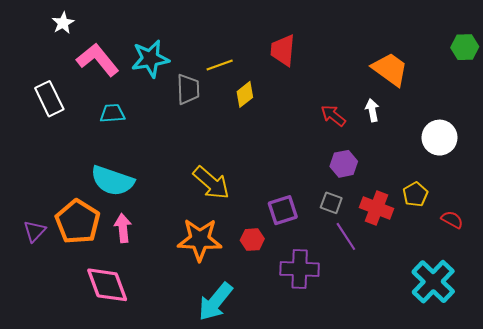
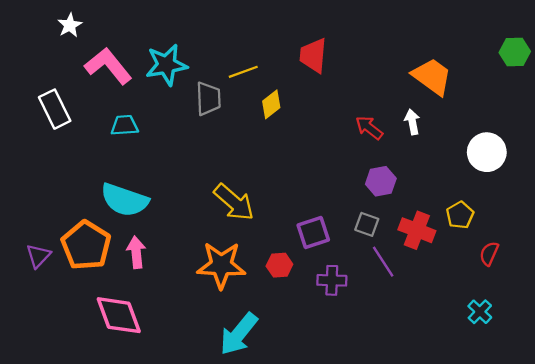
red semicircle: (452, 220) -> (489, 254), moved, turned -95
purple cross: (300, 269) -> (332, 280), moved, size x0.7
cyan cross: (433, 282) -> (480, 312), size x0.5

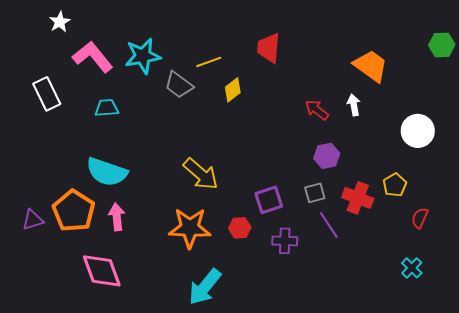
gray trapezoid: (208, 99) -> (179, 85), turned 128
gray square: (367, 224) -> (315, 193), turned -35
purple triangle: (38, 256) -> (33, 220), turned 30

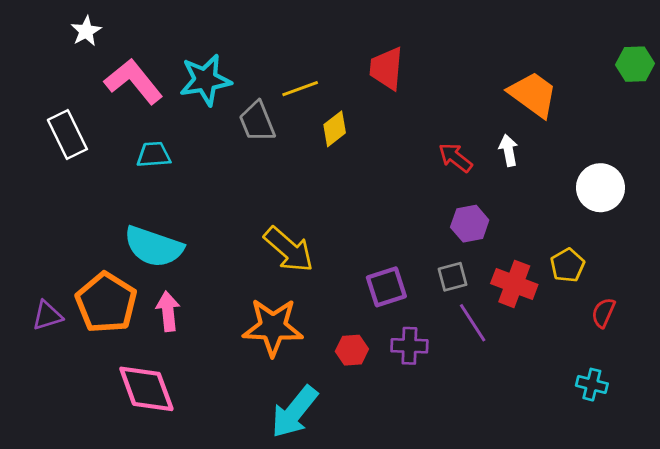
gray trapezoid: (179, 85) -> (257, 122), turned 32
red hexagon: (240, 228) -> (352, 350), moved
cyan cross: (412, 268) -> (592, 385), turned -30

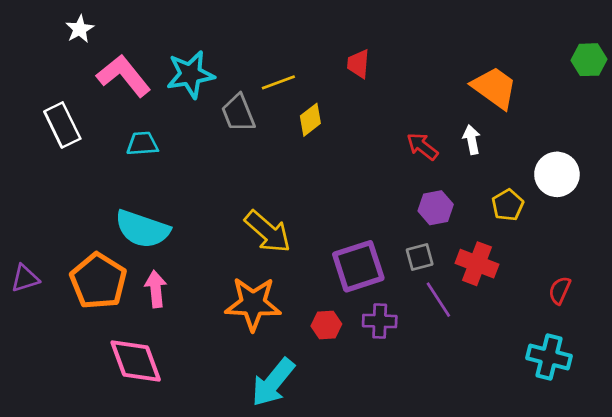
red trapezoid: (386, 68) -> (358, 64), size x0.7
yellow pentagon: (567, 265) -> (508, 205), moved
purple square: (386, 287) -> (358, 266), size x1.4
purple triangle: (47, 316) -> (25, 278), moved
cyan cross: (592, 385) -> (549, 357), size x1.5

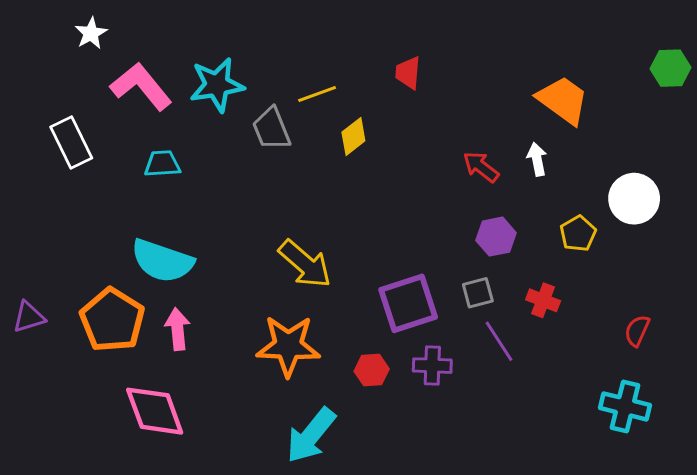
red cross: (477, 264) -> (543, 300), size x0.7

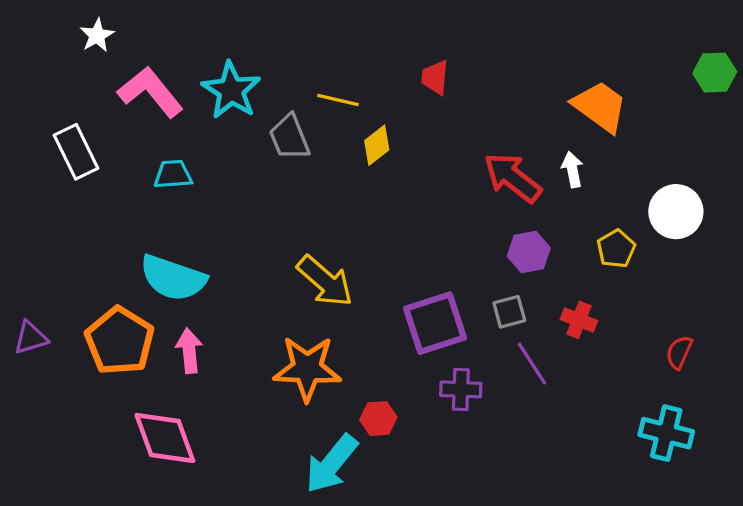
cyan star: (217, 85) -> (231, 90), turned -30
yellow line: (317, 94) -> (338, 100), turned 33
red arrow: (481, 167) -> (513, 178), size x1.5
red hexagon: (372, 370) -> (378, 419), moved

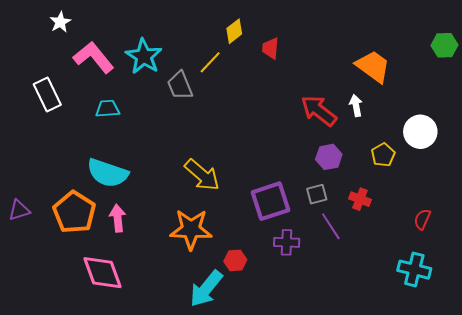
yellow line: (338, 100) -> (210, 62), turned -60
yellow diamond: (377, 145) -> (234, 31), moved

